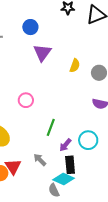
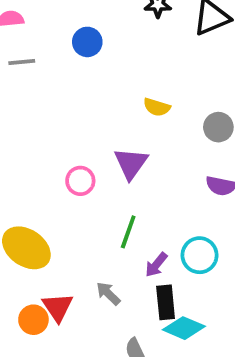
purple triangle: (42, 53) -> (131, 163), moved
yellow semicircle: (75, 66) -> (157, 107), moved, turned 88
cyan diamond: (63, 179) -> (184, 328), moved

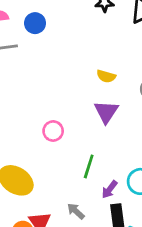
blue circle: (87, 42) -> (35, 23), moved
purple triangle: (131, 163) -> (106, 112), moved

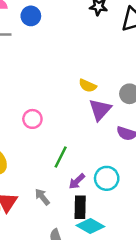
yellow semicircle: (106, 76) -> (88, 86), moved
purple triangle: (106, 112) -> (100, 110), moved

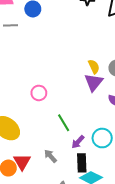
yellow semicircle: (88, 86) -> (94, 67), moved, turned -136
green line: (61, 157) -> (64, 123), turned -54

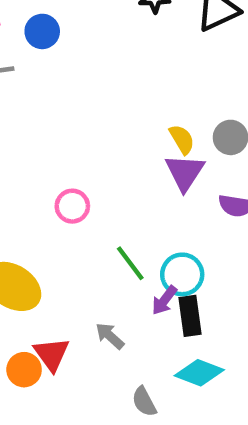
cyan circle: (102, 138) -> (182, 274), moved
black rectangle: (82, 163) -> (190, 316), moved

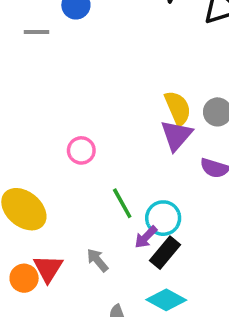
yellow semicircle: (182, 139) -> (178, 108), size x1.4
black rectangle: (190, 316) -> (165, 253), turned 40

